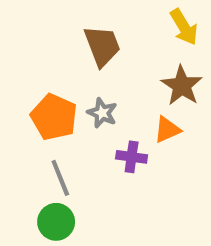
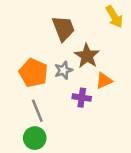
brown star: (182, 86) -> (87, 56), moved
gray star: (102, 113) -> (63, 70), turned 30

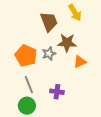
yellow arrow: (114, 17) -> (75, 13), moved
brown star: (87, 56) -> (67, 43), turned -30
purple cross: (82, 98) -> (57, 92), moved

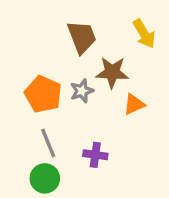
yellow arrow: (75, 13) -> (144, 34), moved

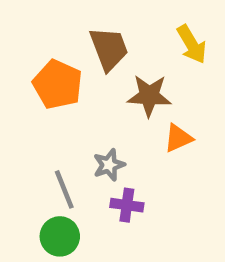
gray star: (82, 91) -> (109, 165), moved
orange pentagon: (43, 94) -> (58, 84), moved

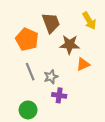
gray line: (64, 189) -> (30, 72), moved

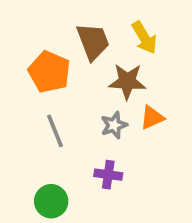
yellow arrow: (89, 21) -> (144, 38), moved
gray star: (51, 77) -> (114, 125), moved

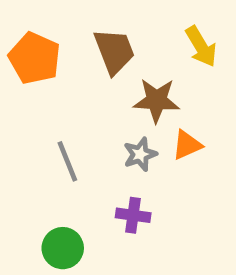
yellow arrow: (144, 38) -> (201, 46), moved
orange pentagon: (49, 72) -> (35, 58), moved

